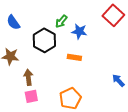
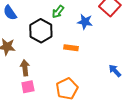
blue star: (79, 31) -> (85, 22), moved

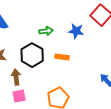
green arrow: (58, 12) -> (46, 31), moved, turned -136
black hexagon: (41, 31) -> (32, 55), moved

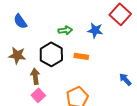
pink square: (19, 96) -> (38, 95), turned -32

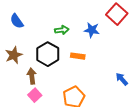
brown star: (17, 55) -> (14, 55), turned -30

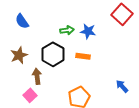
blue star: (92, 30) -> (88, 31), moved
blue arrow: (122, 79) -> (122, 86), moved
pink square: (35, 95) -> (30, 95), moved

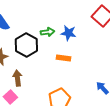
black hexagon: (53, 54) -> (26, 45), moved

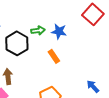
orange rectangle: (63, 58) -> (54, 56), turned 48

